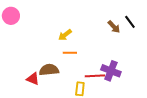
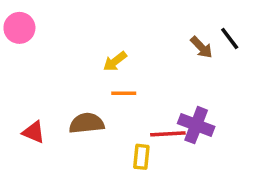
red triangle: (33, 79) -> (34, 132), moved

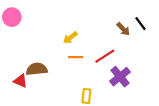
brown semicircle: (87, 123) -> (37, 69), moved
purple cross: (196, 125) -> (120, 77), turned 30
red line: (168, 134) -> (105, 56), moved, turned -30

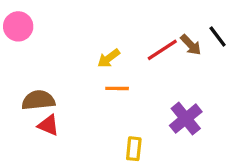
red line: (105, 56) -> (162, 50), moved
brown semicircle: (37, 69) -> (38, 100), moved
red triangle: (20, 81) -> (48, 125), moved

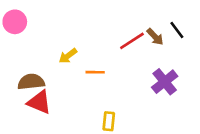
yellow arrow: (109, 58) -> (68, 56), moved
purple cross: (186, 119) -> (165, 82), moved
red triangle: (48, 125) -> (39, 102), size x1.4

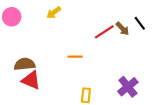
yellow arrow: (68, 56) -> (54, 12), moved
purple cross: (165, 82) -> (128, 87), moved

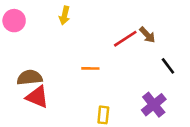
yellow arrow: (54, 12) -> (65, 15), turned -40
black line: (140, 23) -> (168, 66), moved

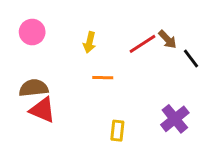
yellow arrow: (65, 15) -> (90, 42), moved
pink circle: (14, 21) -> (32, 32), moved
black line: (168, 66) -> (191, 58), moved

